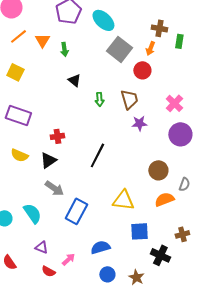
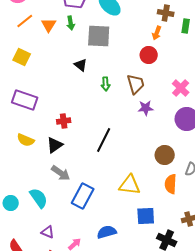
green arrow: (64, 49) -> (71, 23), moved
gray square: (119, 49) -> (99, 36), moved, turned -35
orange semicircle: (164, 199) -> (171, 184), turned -66

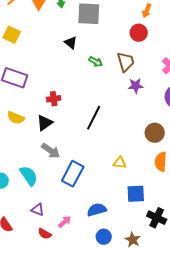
green arrow: (106, 84) -> (96, 62), turned -56
yellow triangle: (130, 185) -> (120, 163), size x0.6

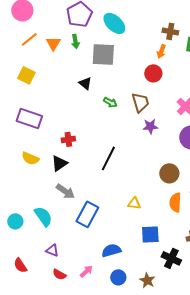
pink arrow: (65, 222) -> (86, 271), moved

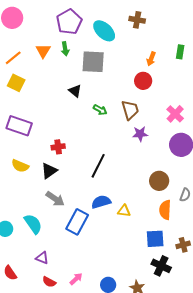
brown cross: (170, 31) -> (137, 20), moved
orange line: (29, 39) -> (13, 58), moved
blue square: (150, 234) -> (155, 239), moved
blue semicircle: (111, 250) -> (101, 202), moved

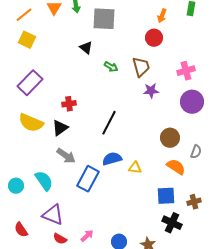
pink cross: (175, 114) -> (186, 71), turned 30
purple rectangle: (19, 126) -> (30, 83), turned -65
yellow semicircle: (20, 166) -> (31, 123), size x1.4
orange semicircle: (165, 210) -> (176, 167), turned 120
purple triangle: (42, 258) -> (53, 215), size x1.6

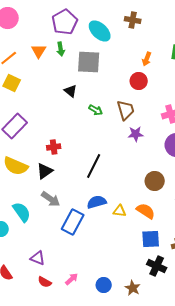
orange semicircle: (176, 167) -> (146, 211), moved
cyan semicircle: (44, 181) -> (22, 212), moved
purple triangle: (53, 215) -> (38, 258), size x0.7

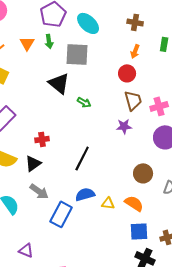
brown cross: (133, 20) -> (135, 22), moved
black triangle: (71, 91) -> (59, 83), size x1.6
brown trapezoid: (126, 110) -> (133, 100), moved

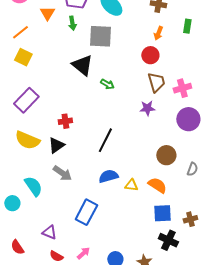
orange triangle: (27, 43) -> (47, 13), moved
blue rectangle: (61, 214) -> (86, 212), moved

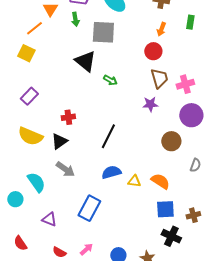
orange line: (20, 32) -> (34, 28), moved
purple rectangle: (26, 100) -> (29, 96), size x0.7
brown circle: (166, 155) -> (171, 141), moved
purple triangle: (49, 232) -> (49, 219), moved

